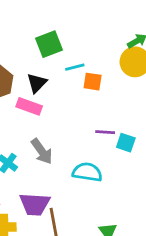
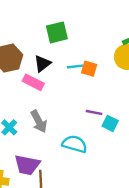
cyan line: (75, 67) -> (75, 66), moved

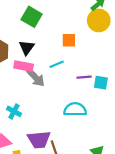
green square: (57, 32) -> (32, 17), turned -30
cyan line: (75, 66) -> (57, 64), moved
gray arrow: (39, 121) -> (36, 78), moved

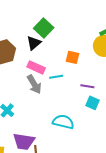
black triangle: (27, 47) -> (34, 43), moved
pink rectangle: (24, 66) -> (36, 67), moved
purple line: (84, 77) -> (87, 86), moved

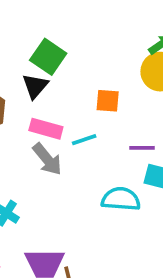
cyan semicircle: (63, 122) -> (121, 199), moved

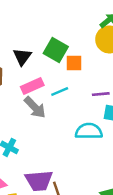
green square: (48, 57) -> (56, 50), moved
pink rectangle: (46, 129) -> (32, 86), turned -35

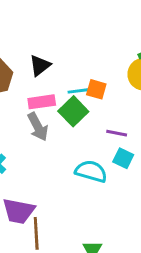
green square: (56, 50) -> (73, 111), moved
cyan line: (60, 92) -> (78, 91), moved

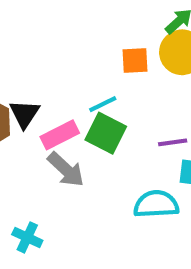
black triangle: (40, 65) -> (24, 114), moved
orange square: (96, 89) -> (135, 61), moved

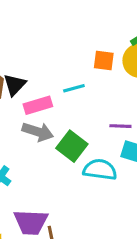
green square: (106, 133) -> (72, 146), moved
gray arrow: (66, 170) -> (38, 132), turned -36

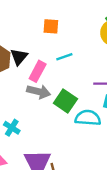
orange square: (104, 60) -> (51, 26), moved
pink rectangle: (38, 105) -> (38, 71), turned -42

